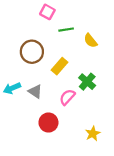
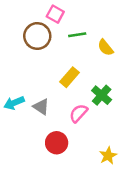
brown circle: (32, 52) -> (37, 36), moved

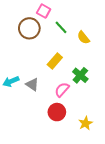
green line: (77, 35) -> (61, 27), turned 56
red circle: (57, 143) -> (57, 112), moved

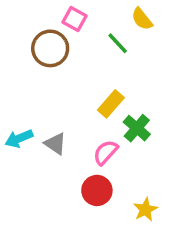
green line: (61, 27) -> (118, 43), moved
yellow semicircle: (83, 38) -> (142, 19), moved
yellow rectangle: (55, 61) -> (111, 104), moved

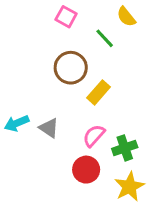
brown circle: (50, 48) -> (71, 68), moved
green cross: (137, 128) -> (125, 148), moved, turned 30
yellow star: (145, 210) -> (129, 187), size x1.4

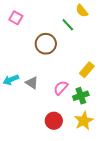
pink square: (66, 17) -> (16, 18), moved
yellow rectangle: (98, 92) -> (87, 70), moved
red circle: (86, 170) -> (54, 121), moved

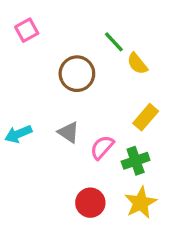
yellow semicircle: (82, 11) -> (137, 64), moved
pink square: (16, 18) -> (27, 30), turned 32
gray triangle: (32, 83) -> (69, 132), moved

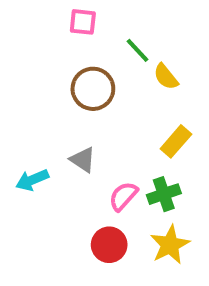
pink square: (27, 30) -> (83, 22), moved, turned 35
cyan arrow: (18, 134) -> (32, 180), moved
pink semicircle: (102, 147) -> (123, 196), moved

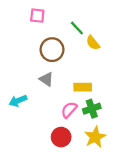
pink square: (83, 22) -> (37, 16), moved
yellow rectangle: (176, 141) -> (83, 87), moved, turned 48
gray triangle: (83, 160) -> (46, 79), moved

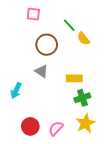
cyan arrow: (18, 101) -> (16, 91), turned -42
pink semicircle: (69, 110) -> (56, 128), moved
red circle: (61, 137) -> (30, 126), moved

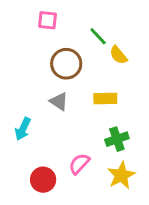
yellow rectangle: (74, 78) -> (105, 99), moved
pink semicircle: (56, 128) -> (79, 164), moved

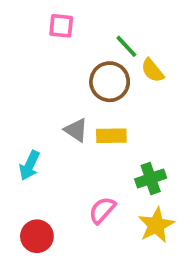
brown circle: (66, 64) -> (110, 82), moved
yellow rectangle: (105, 99) -> (111, 136), moved
red circle: (43, 180) -> (37, 236), moved

